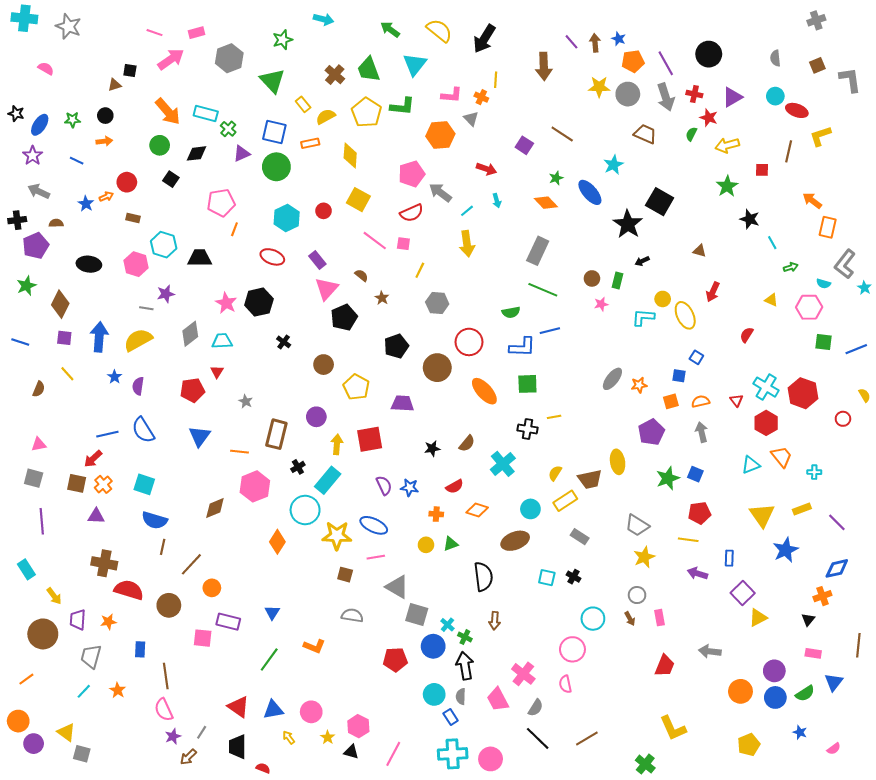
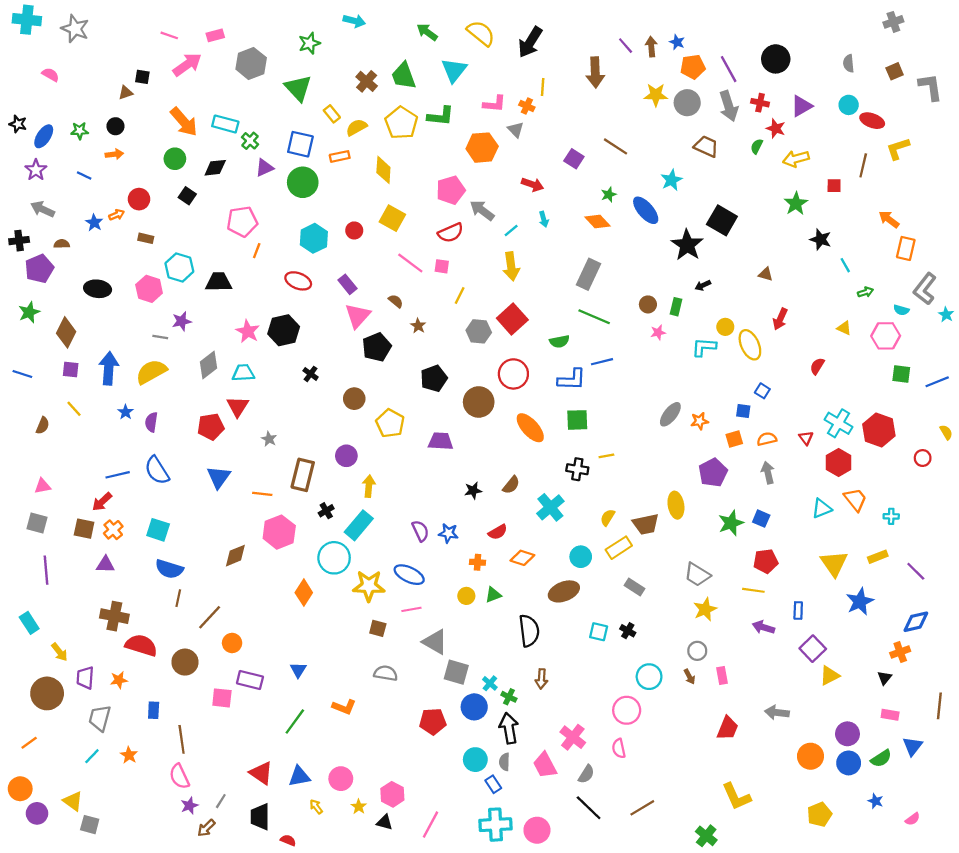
red triangle: (217, 372) -> (238, 406), size x1.5
red square: (370, 439) -> (512, 319), moved, turned -32

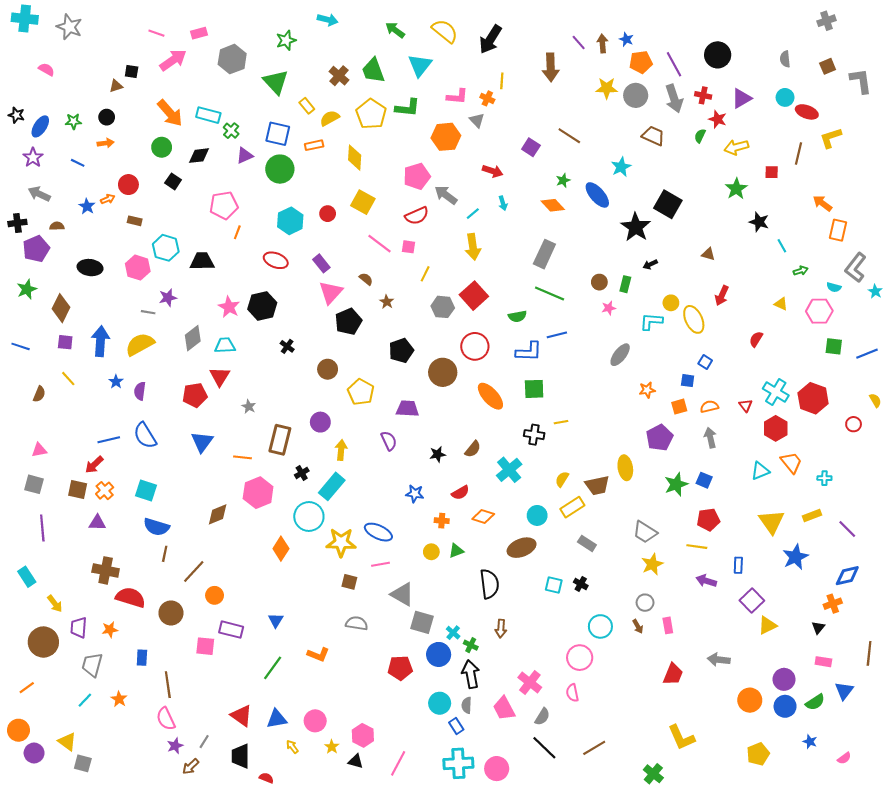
gray ellipse: (670, 414) -> (620, 355), moved
purple semicircle: (420, 531) -> (389, 441), moved

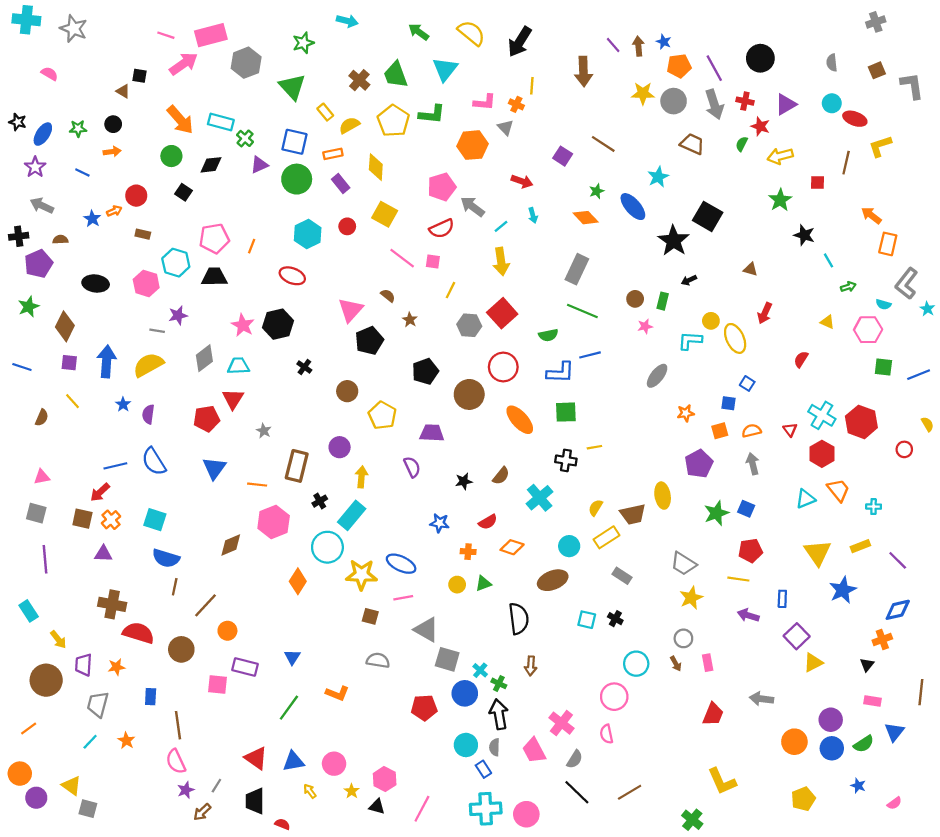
pink rectangle: (199, 33) -> (211, 35), size x1.8
brown triangle: (116, 86) -> (123, 91), turned 48
pink pentagon: (224, 205) -> (214, 238), moved
purple rectangle: (321, 263) -> (341, 183), moved

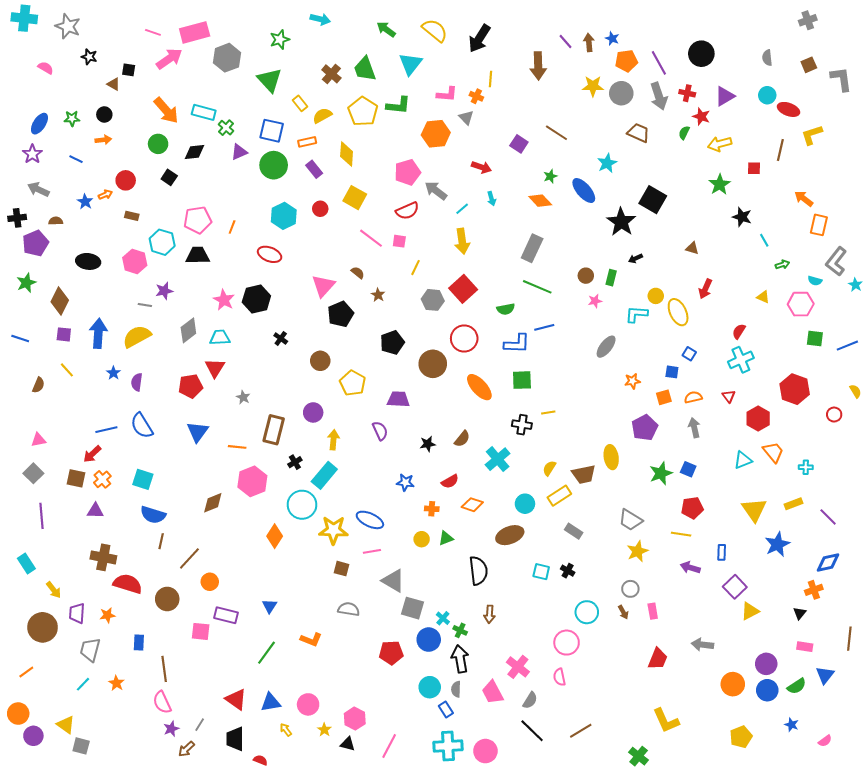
black star: (18, 122) -> (89, 57), moved
cyan cross: (822, 415) -> (741, 360), moved, turned 35
gray square: (36, 513) -> (33, 473), turned 30

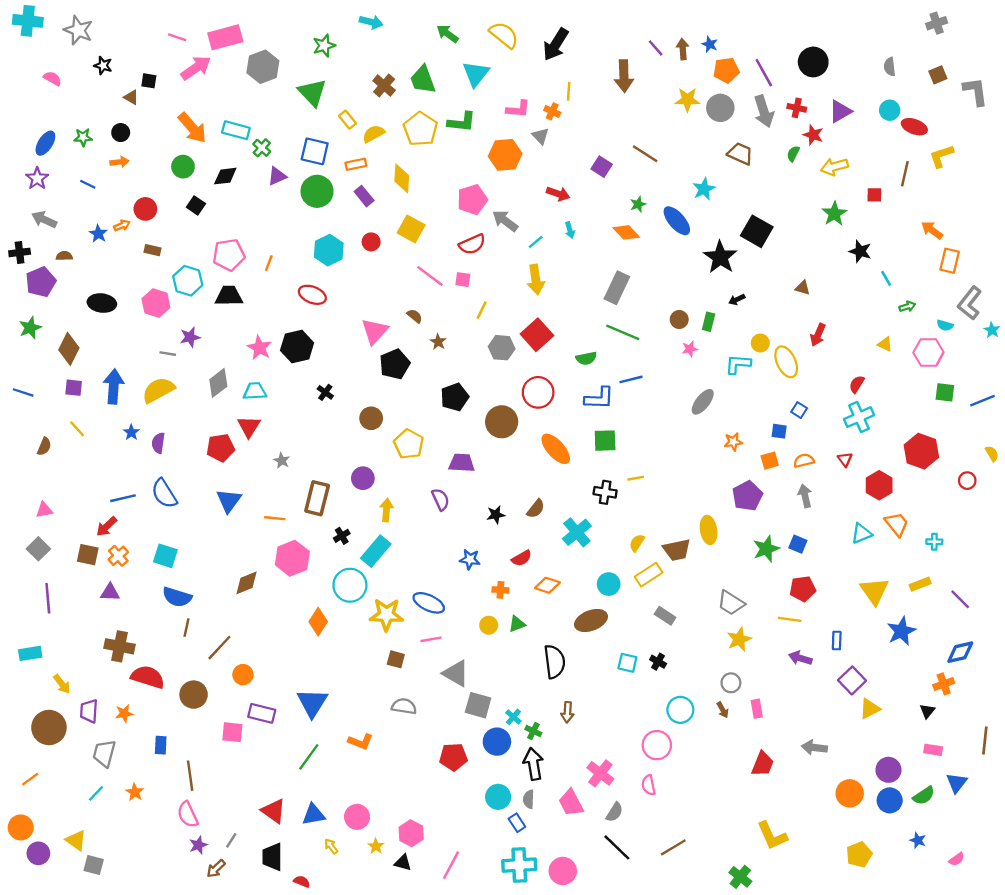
cyan rectangle: (26, 564) -> (30, 653), turned -66
blue triangle: (270, 606) -> (312, 703), size x1.8

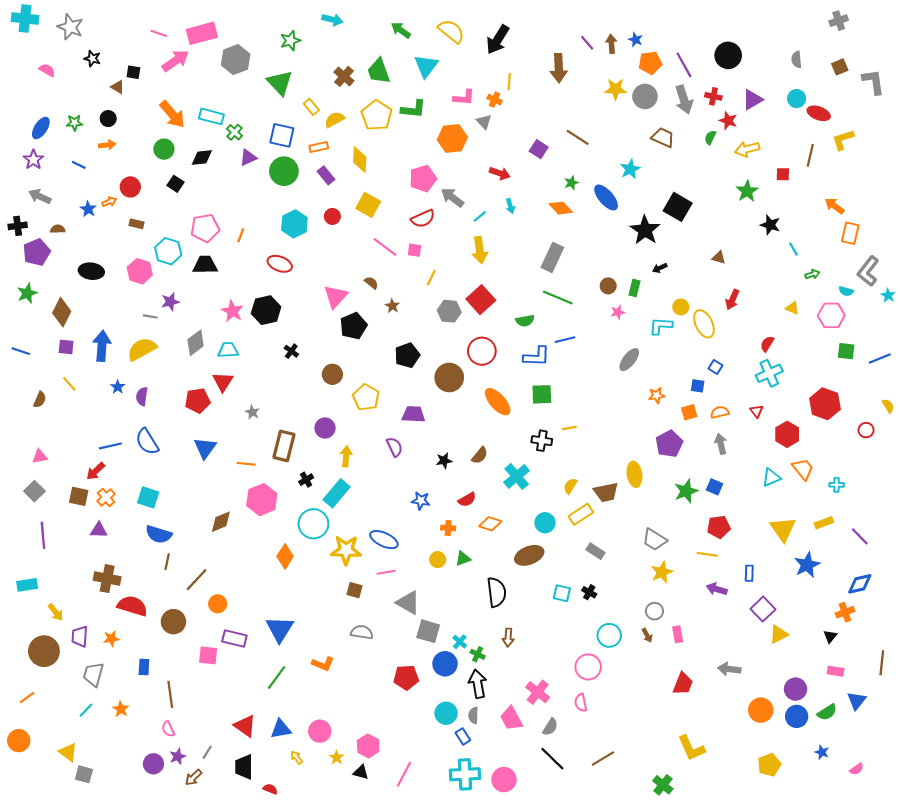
pink semicircle: (188, 815) -> (168, 729), size x0.7
purple circle: (38, 853) -> (153, 764), moved

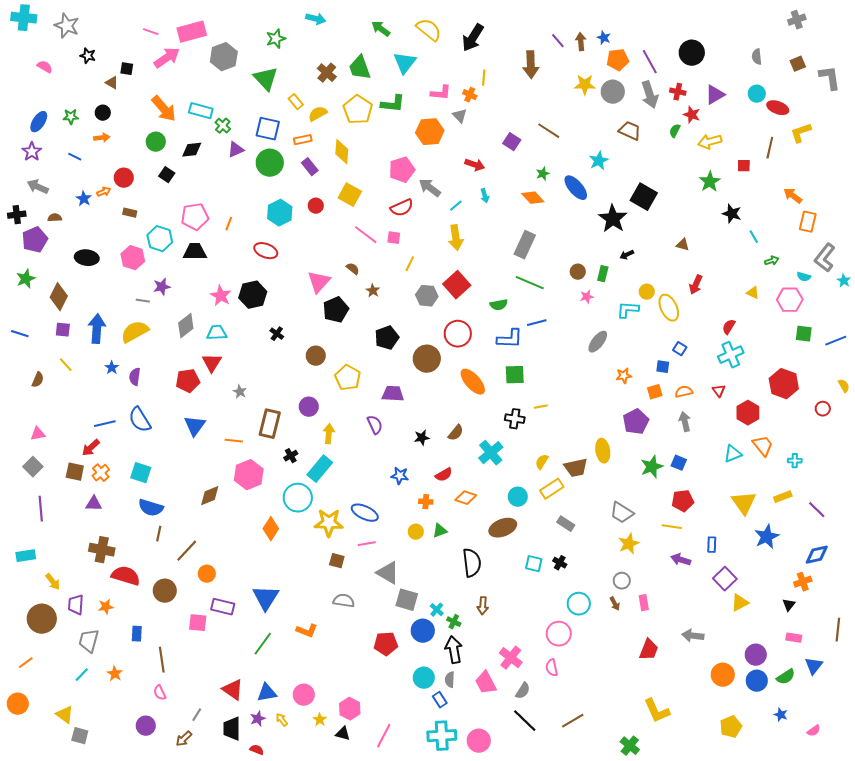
purple star: (178, 756) -> (258, 719), moved

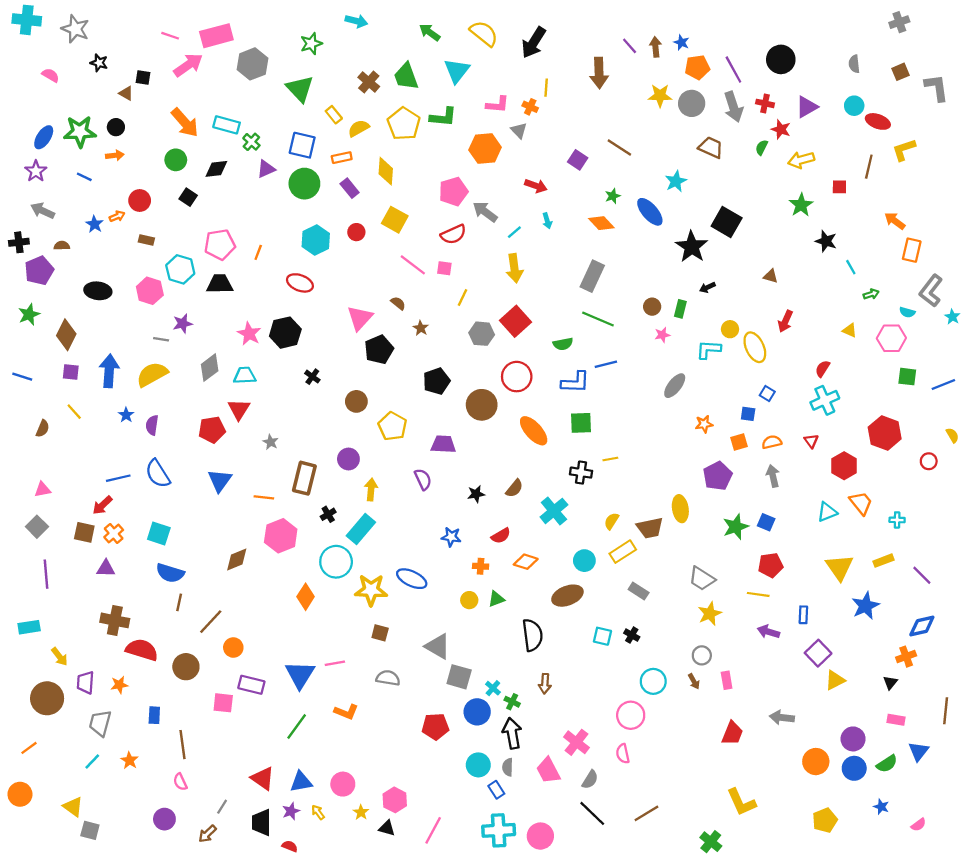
green star: (71, 117) -> (80, 132), size x1.8
pink line: (367, 544) -> (335, 663), moved

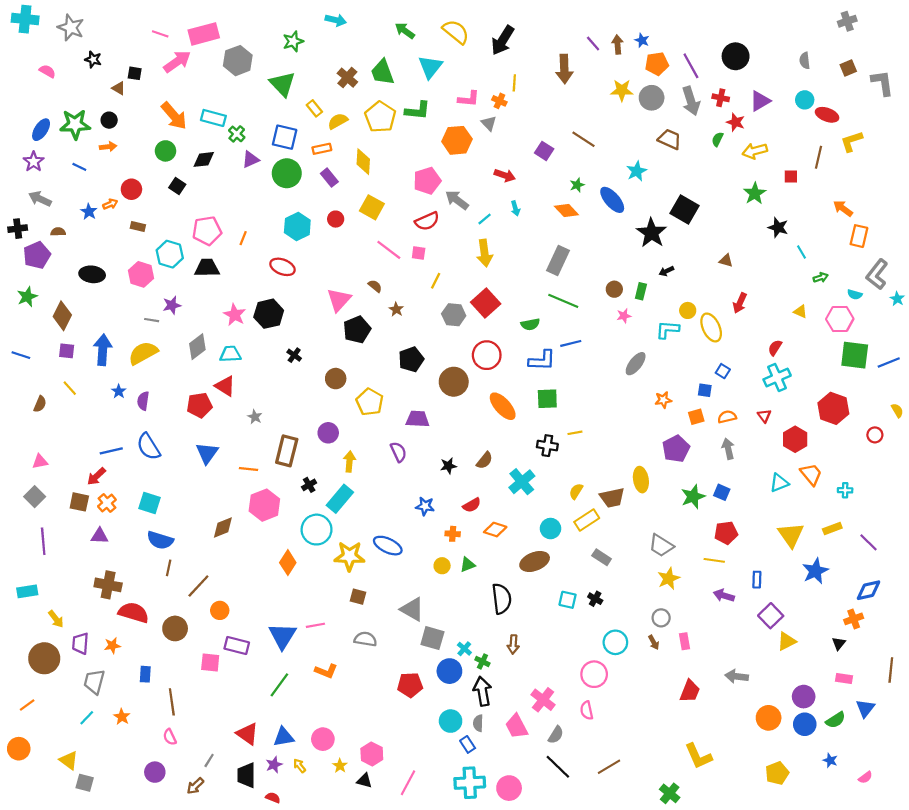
green square: (907, 377) -> (855, 355), size x1.6
red triangle: (239, 409) -> (225, 386), turned -30

